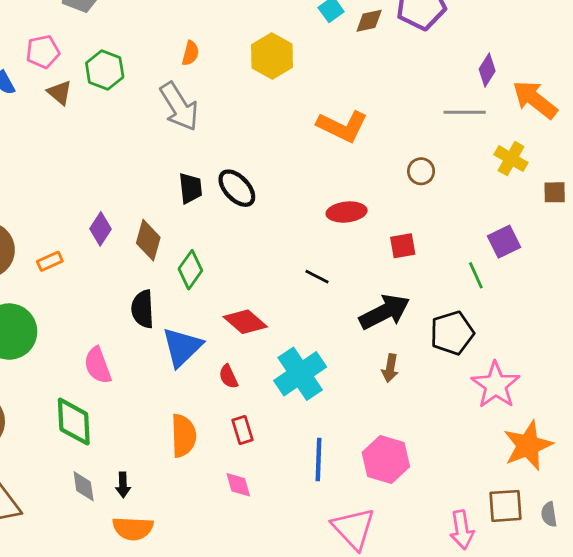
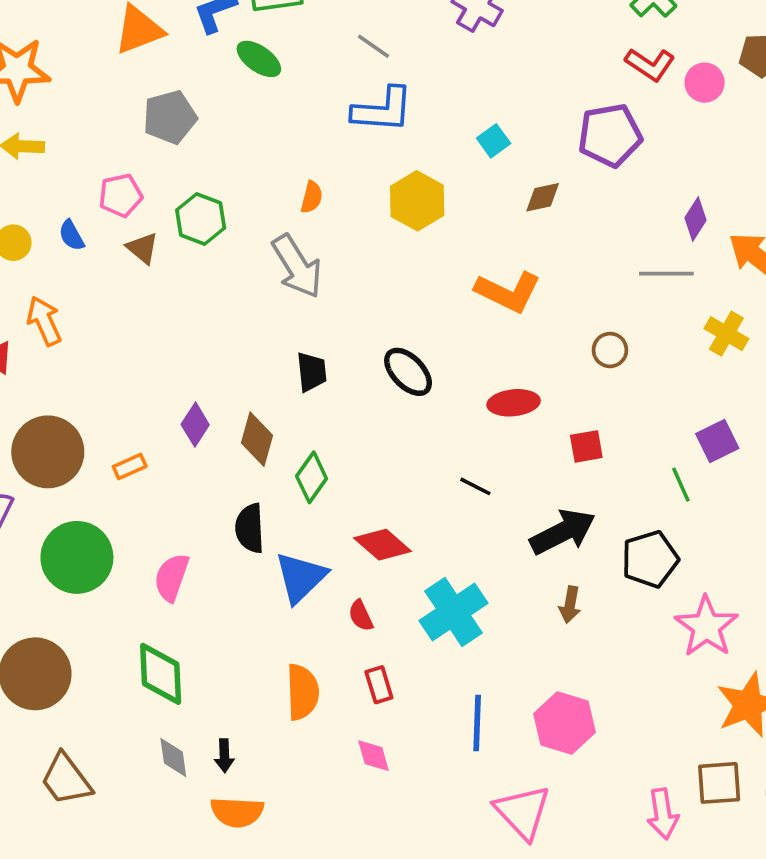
brown diamond: (369, 21) -> (543, 197), moved
black ellipse: (237, 188) -> (408, 372), moved
pink semicircle: (98, 365) -> (172, 577), moved, turned 39

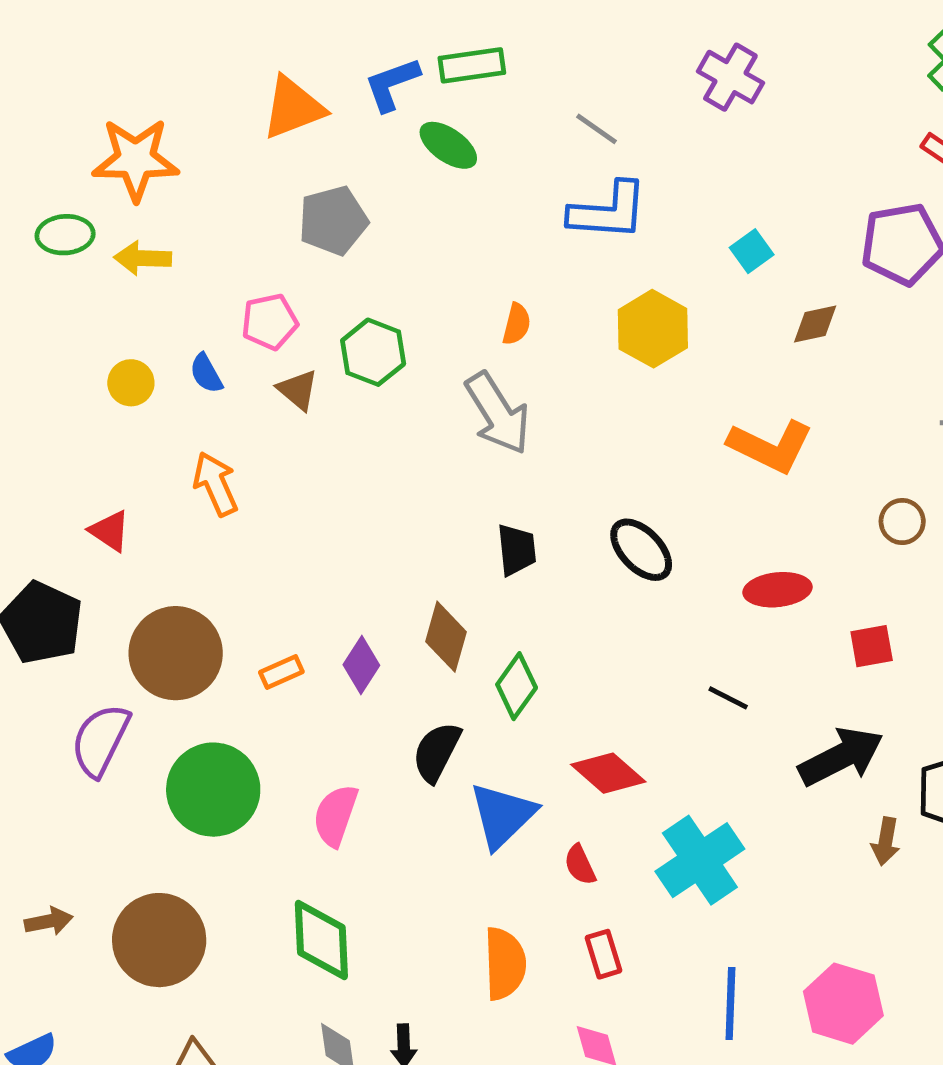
orange arrow: (44, 321) -> (216, 484), moved
purple diamond: (195, 425) -> (361, 665), moved
black semicircle: (250, 528) -> (437, 752), turned 30
brown arrow: (570, 605) -> (886, 841), moved

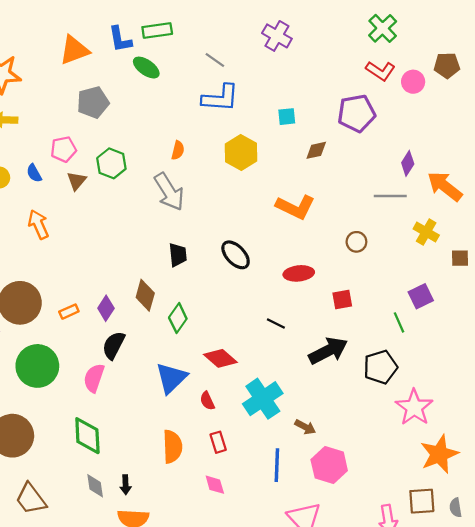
blue L-shape: (392, 84) -> (120, 39), turned -80
cyan square: (752, 251) -> (287, 117), turned 30
brown triangle: (298, 390) -> (77, 181), turned 30
black semicircle: (437, 752) -> (114, 345), moved
brown arrow: (886, 841) -> (305, 427), moved, turned -72

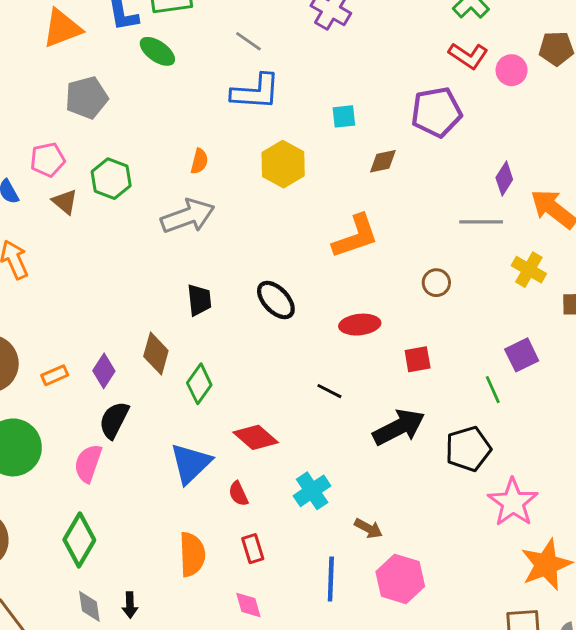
brown triangle: (77, 181) -> (65, 202), turned -30
gray arrow: (169, 192) -> (188, 216), turned -78
orange L-shape: (295, 207) -> (355, 236), turned -45
cyan cross: (263, 399) -> (312, 491), size x0.7
green diamond: (87, 436) -> (79, 540), turned 33

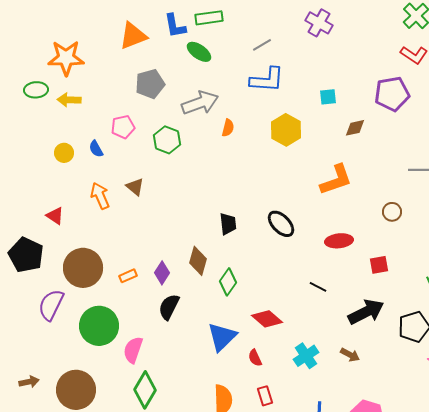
gray line: (248, 41) -> (262, 45), turned -66
brown triangle: (65, 202) -> (135, 187), moved
gray arrow: (188, 216) -> (200, 103), moved
pink semicircle: (88, 463) -> (133, 350), moved
brown arrow: (368, 528) -> (350, 355), moved

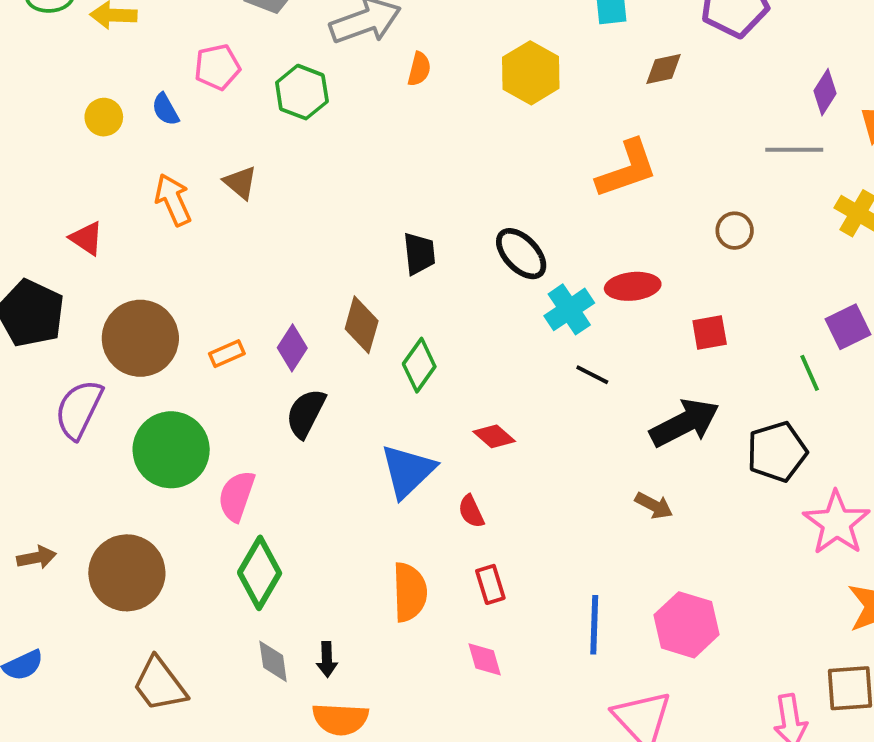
red diamond: (267, 319) -> (494, 436), size x0.7
cyan cross: (306, 356) -> (569, 309), moved

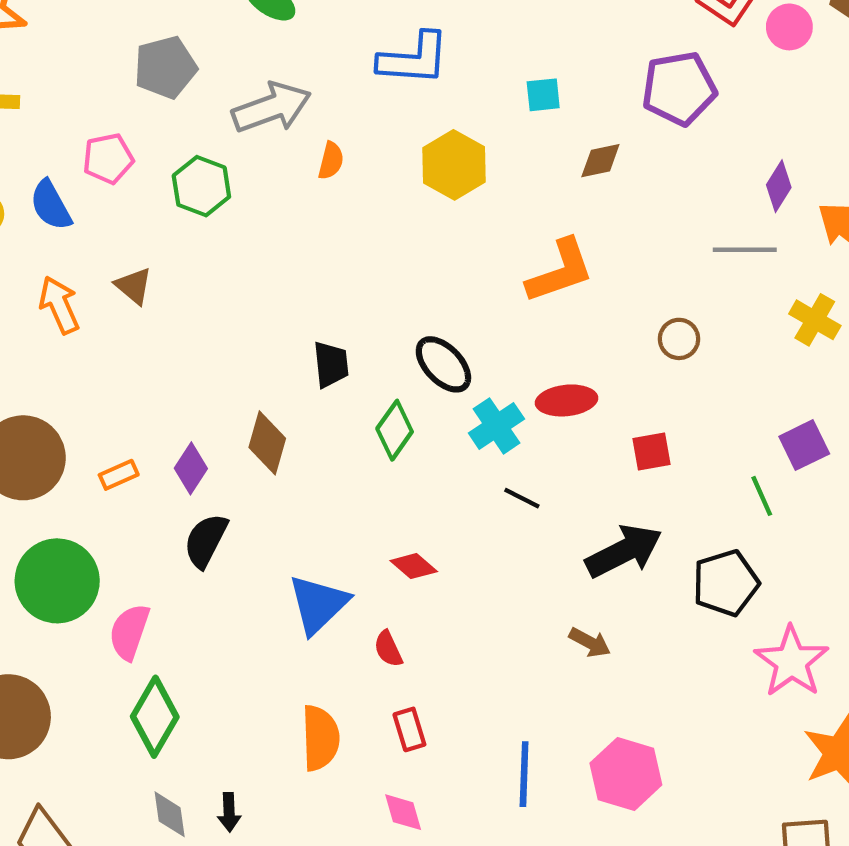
blue semicircle: (165, 109) -> (51, 205), size x1.4
green diamond: (419, 365) -> (395, 430), moved

